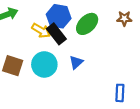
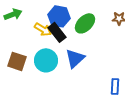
blue triangle: (76, 62) -> (75, 58), size x1.5

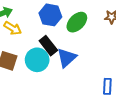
yellow arrow: (43, 29) -> (13, 28), moved
black rectangle: (57, 32) -> (48, 46), moved

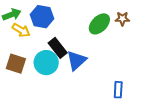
blue hexagon: (50, 15) -> (42, 17), moved
green ellipse: (77, 22) -> (99, 24), moved

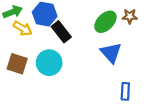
black rectangle: (58, 48) -> (61, 32), moved
blue triangle: (76, 60) -> (111, 53), moved, turned -30

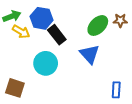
blue triangle: (111, 53) -> (90, 54), moved
brown square: (17, 64) -> (15, 88), moved

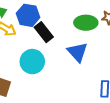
green ellipse: (98, 25) -> (86, 23), turned 45

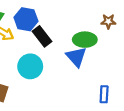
green ellipse: (86, 23) -> (85, 40), moved

